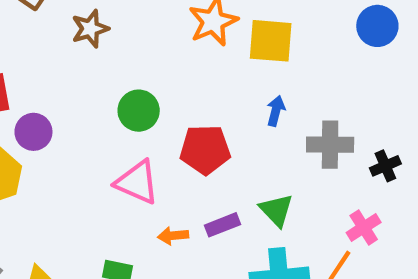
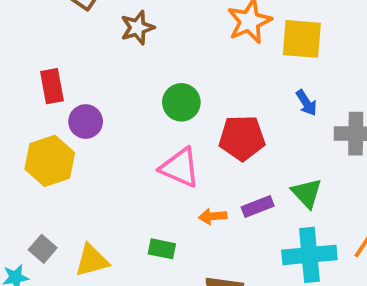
blue arrow: (276, 111) -> (306, 103), turned 132

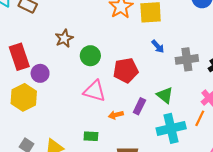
brown star: (137, 28) -> (64, 38), moved
red rectangle: (52, 86) -> (19, 57), size x1.4
purple rectangle: (258, 206) -> (139, 106), turned -35

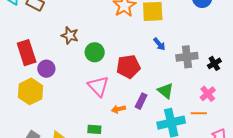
brown star: (64, 38) -> (70, 35), turned -30
pink triangle: (95, 91) -> (98, 86), turned 30
orange line: (200, 118) -> (199, 113), turned 63

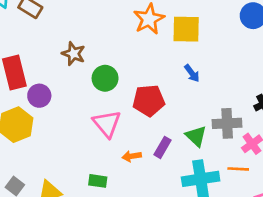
gray cross: (187, 57) -> (227, 123), moved

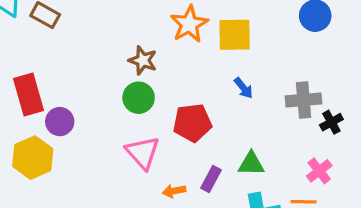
brown star: (73, 54) -> (143, 60), moved
gray cross: (227, 123) -> (304, 100), moved
green triangle: (196, 136) -> (251, 164), turned -40

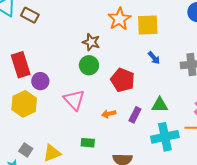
red pentagon: (192, 123) -> (123, 80), turned 30
pink triangle: (143, 153) -> (74, 100), moved
orange arrow: (174, 191) -> (109, 114), moved

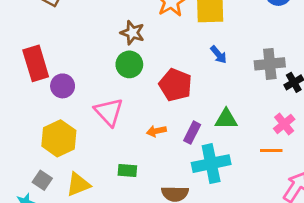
yellow hexagon: (24, 104) -> (59, 138), moved
cyan cross: (165, 137) -> (211, 164), moved

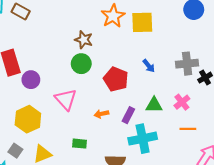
blue arrow: (219, 55) -> (149, 66), moved
pink cross: (284, 124) -> (182, 102), moved

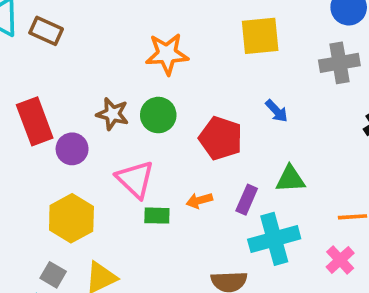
orange star: (113, 16) -> (167, 54), moved, turned 30
brown star: (84, 40) -> (112, 114), moved
gray cross: (187, 64) -> (339, 63), moved
pink cross: (182, 102) -> (340, 260), moved
green rectangle: (79, 144) -> (157, 216), moved

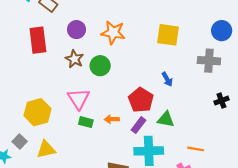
red rectangle: (35, 121) -> (38, 40), moved
red pentagon: (221, 138) -> (141, 100), moved
purple circle: (72, 149) -> (76, 30), moved

